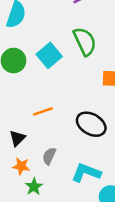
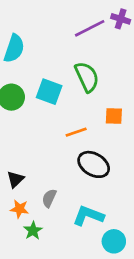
cyan square: (49, 55) -> (49, 92), turned -30
orange line: (43, 111) -> (76, 132), moved

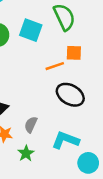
orange square: (114, 116) -> (74, 53), moved
green star: (33, 231) -> (26, 153), moved

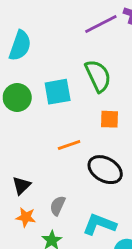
cyan square: (31, 30) -> (58, 92), turned -30
orange line: (55, 66) -> (69, 145), moved

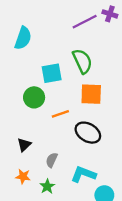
green circle: (17, 97) -> (34, 97), moved
orange square: (109, 119) -> (91, 94), size x1.5
orange star: (26, 217) -> (23, 176), moved

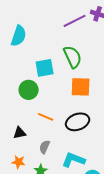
orange line: (60, 114) -> (46, 117), moved, turned 42
black ellipse: (88, 133) -> (78, 122), turned -50
black triangle: (24, 145) -> (20, 133), turned 32

